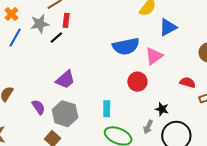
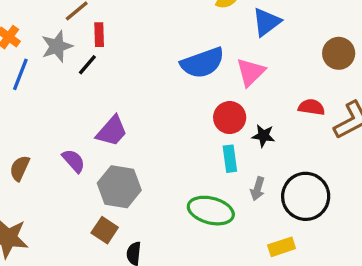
purple semicircle: (38, 107) -> (74, 161), moved
cyan rectangle: (107, 109) -> (230, 159), moved
black star: (162, 109) -> (263, 136), moved

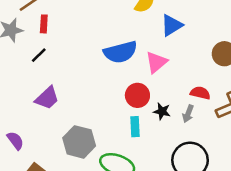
black line: (87, 65) -> (39, 55), moved
purple semicircle: (74, 161) -> (15, 141), moved
gray hexagon: (119, 187) -> (79, 142), moved
gray arrow: (258, 189) -> (188, 114), moved

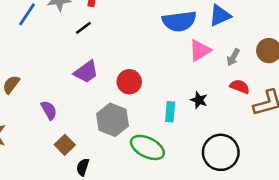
blue semicircle: (120, 52) -> (179, 21), moved
red circle: (137, 95) -> (129, 82), moved
gray arrow: (188, 114) -> (233, 57), moved

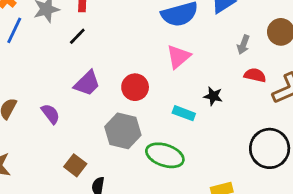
pink triangle: (200, 50) -> (178, 57), moved
purple semicircle: (49, 110) -> (50, 114), moved
cyan rectangle: (170, 112) -> (184, 113), turned -66
black circle: (221, 152) -> (270, 148), moved

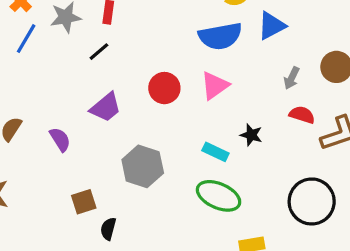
red circle: (135, 87) -> (164, 88), moved
green ellipse: (165, 155) -> (219, 196), moved
brown square: (75, 165) -> (84, 202), turned 30

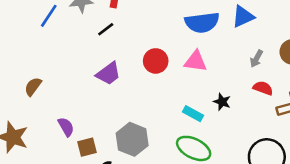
pink triangle: (215, 86) -> (195, 61), turned 40
purple semicircle: (60, 139) -> (66, 127), moved
gray hexagon: (143, 166) -> (132, 139), moved

